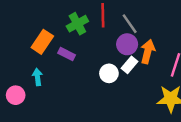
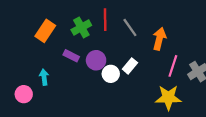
orange rectangle: (42, 42) -> (45, 31), moved
purple circle: (127, 44) -> (96, 60), moved
orange arrow: (148, 52) -> (159, 39), moved

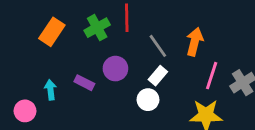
gray line: (130, 27) -> (158, 46), moved
purple rectangle: (71, 56) -> (84, 83), moved
white circle: (111, 74) -> (148, 100), moved

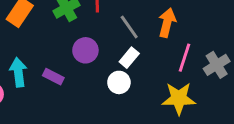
purple rectangle: (84, 83) -> (53, 77), moved
cyan arrow: (50, 90) -> (18, 72), size x1.4

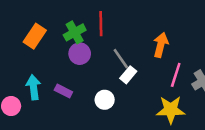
gray line: (129, 27) -> (121, 59), moved
purple circle: (85, 50) -> (80, 54), moved
white circle: (119, 82) -> (105, 100), moved

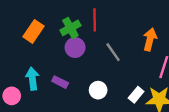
white rectangle: (128, 75) -> (136, 95), moved

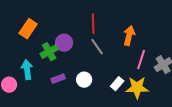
red line: (95, 20) -> (93, 24), moved
green cross: (70, 28) -> (49, 52), moved
purple rectangle: (60, 82) -> (58, 79), moved, turned -48

